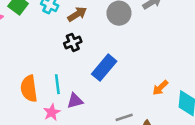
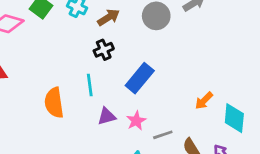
cyan line: (57, 84) -> (90, 85), moved
pink star: (52, 112) -> (136, 121), moved

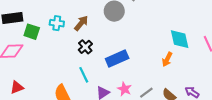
blue rectangle: (140, 78) -> (117, 58), turned 45
cyan diamond: (234, 118) -> (180, 39), moved

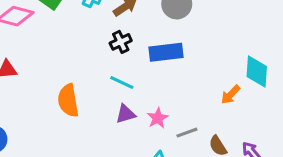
blue rectangle: (117, 58) -> (166, 52), moved
cyan line: (84, 75) -> (122, 82), moved, turned -56

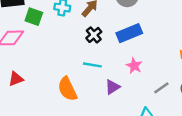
cyan line: (122, 82) -> (92, 65), moved
pink star: (158, 118) -> (134, 66), moved

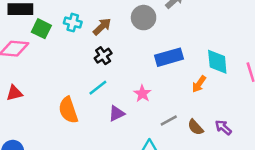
blue rectangle: (129, 33) -> (169, 57), moved
cyan line: (92, 65) -> (98, 88), turned -54

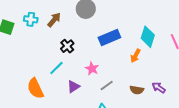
black cross: (103, 56) -> (67, 46), moved
cyan diamond: (217, 62) -> (148, 37), turned 30
gray line: (169, 121) -> (107, 86), moved
brown semicircle: (195, 127) -> (137, 90), turned -32

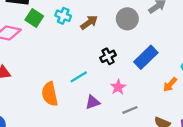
blue rectangle: (109, 38) -> (146, 57), turned -35
black cross: (67, 46) -> (108, 56), moved

